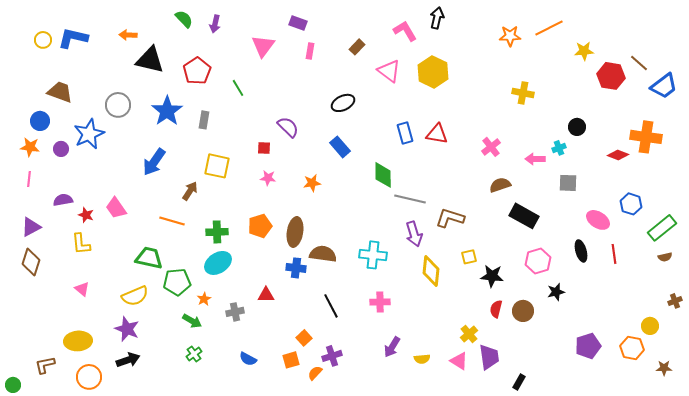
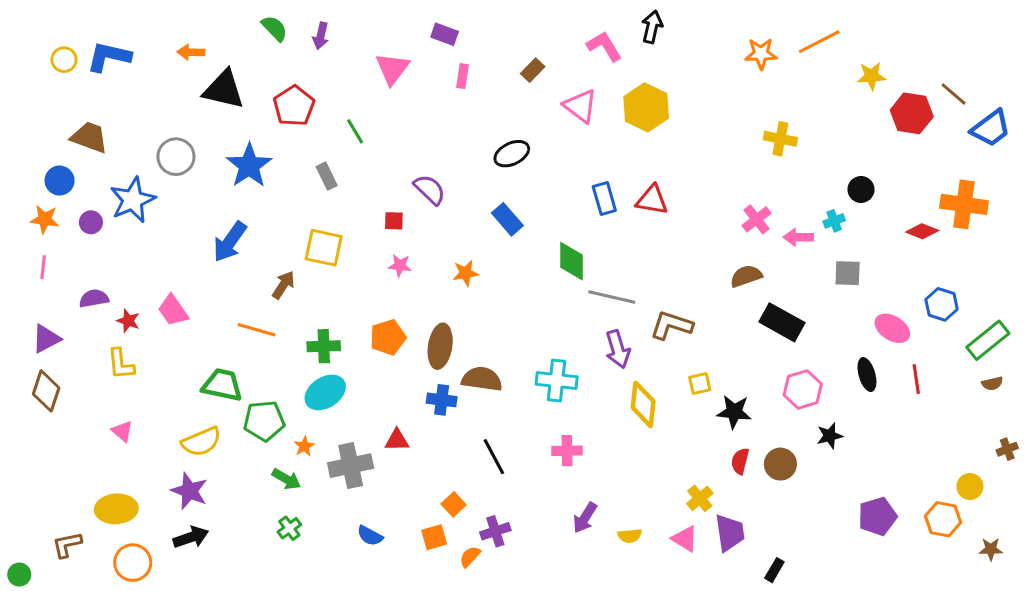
gray rectangle: (204, 120) -> (327, 176), moved, turned -36
pink cross: (491, 147) -> (757, 219), moved
gray cross: (235, 312) -> (351, 466), size x1.6

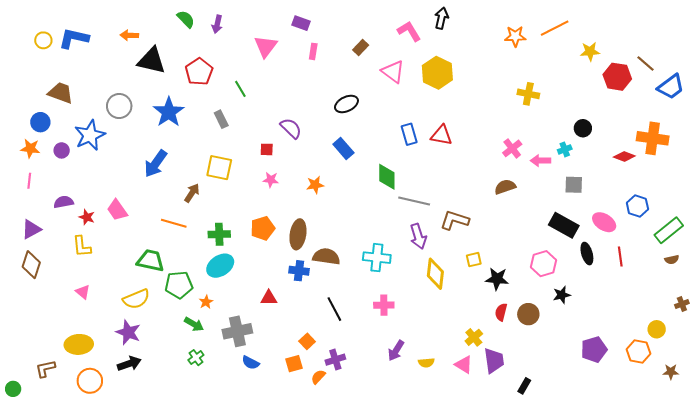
black rectangle: (782, 322) -> (564, 225), moved
gray cross: (351, 466) -> (237, 331), moved

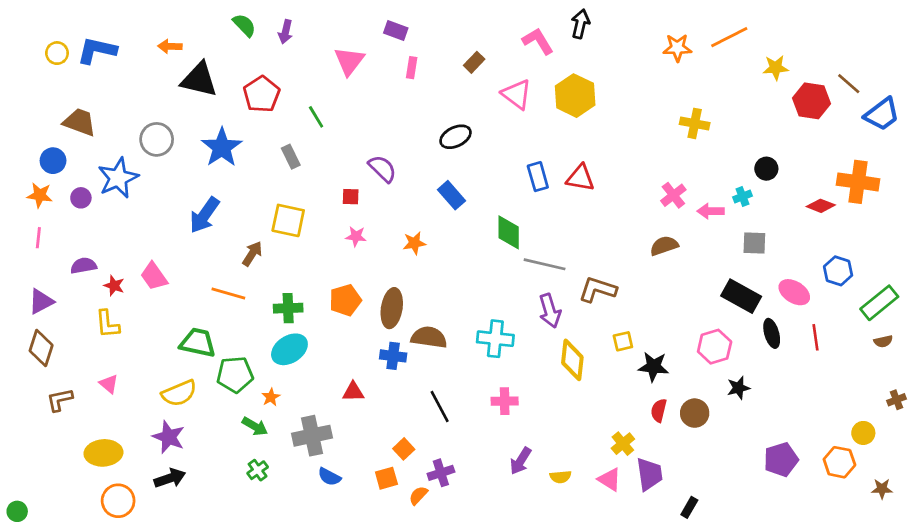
brown L-shape: (45, 369) -> (60, 400), moved

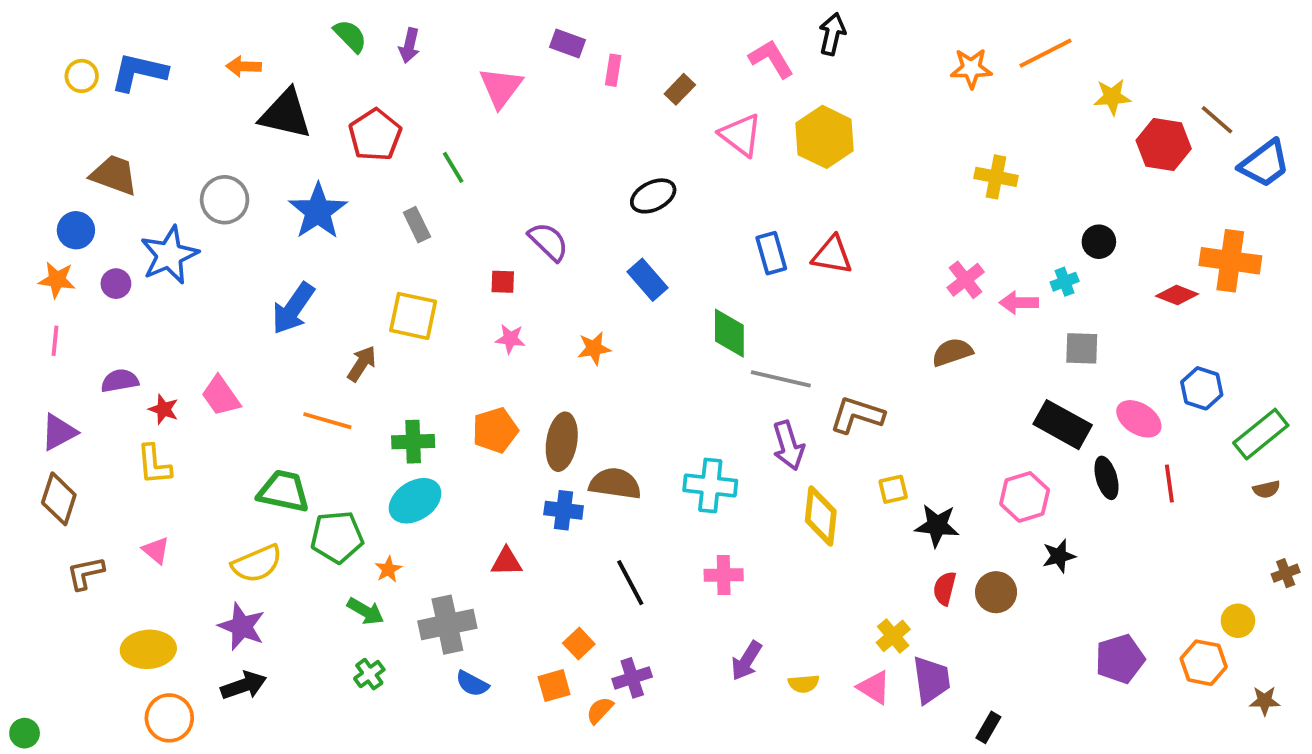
pink rectangle: (412, 68) -> (613, 70), moved

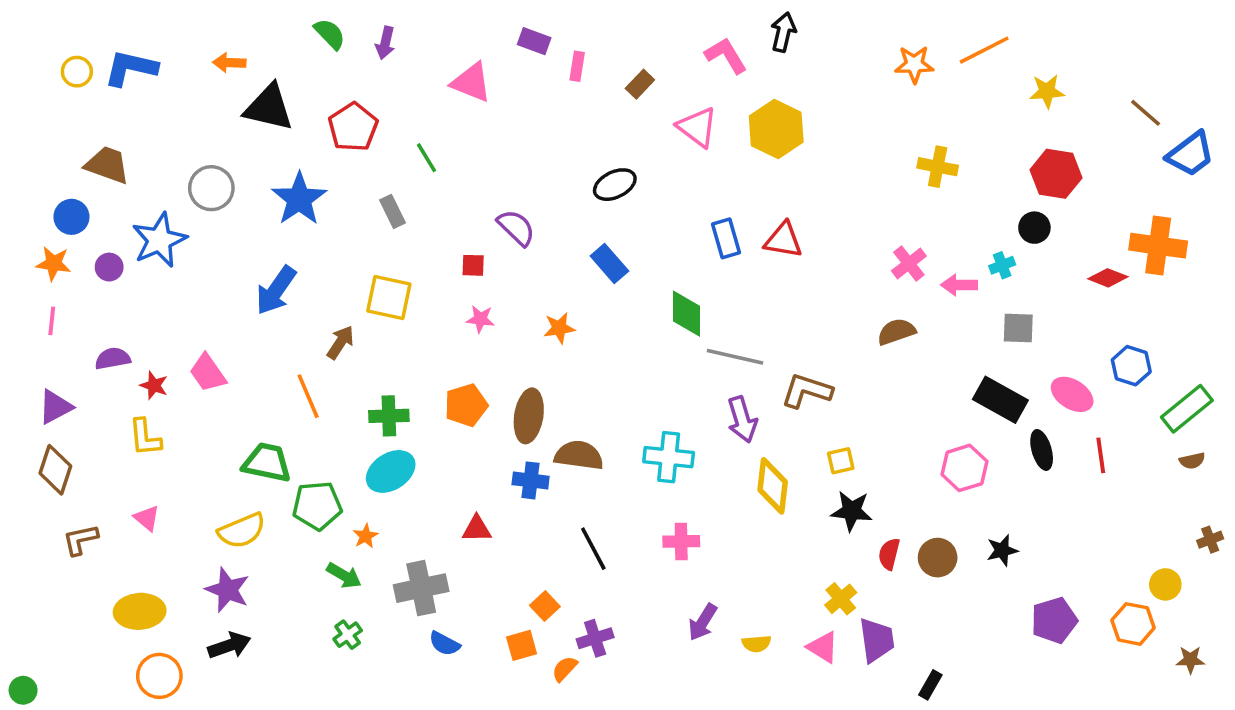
pink triangle: (501, 87) -> (471, 82), turned -45
red hexagon: (1164, 145) -> (1056, 174), moved
orange line: (327, 421) -> (308, 396), turned 51
black star: (937, 526) -> (852, 511), moved
black star: (1059, 556) -> (1002, 550), moved

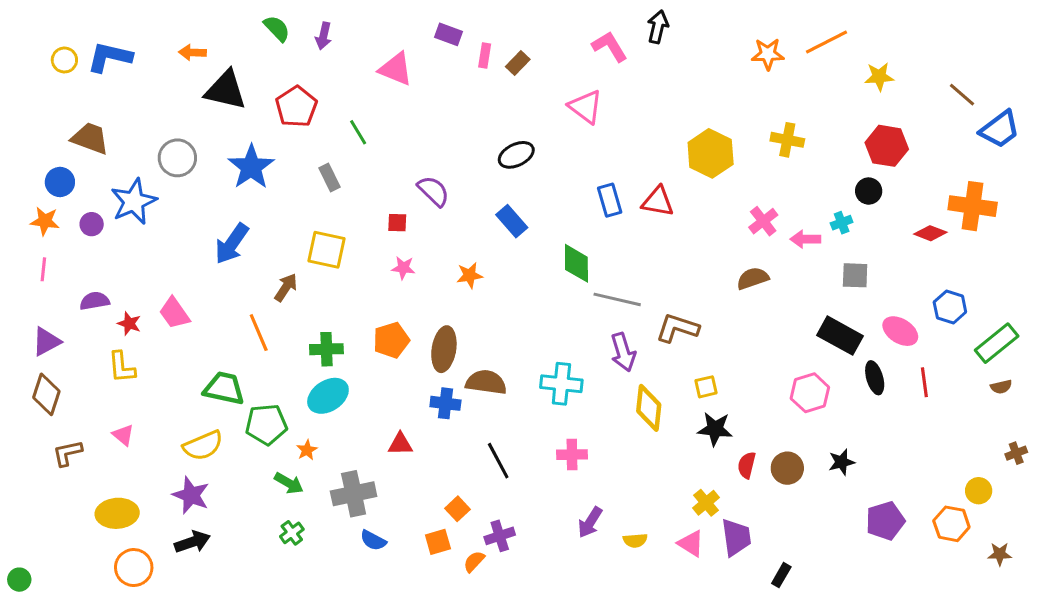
brown rectangle: (640, 84) -> (518, 63), moved
yellow hexagon: (776, 129) -> (711, 153), moved

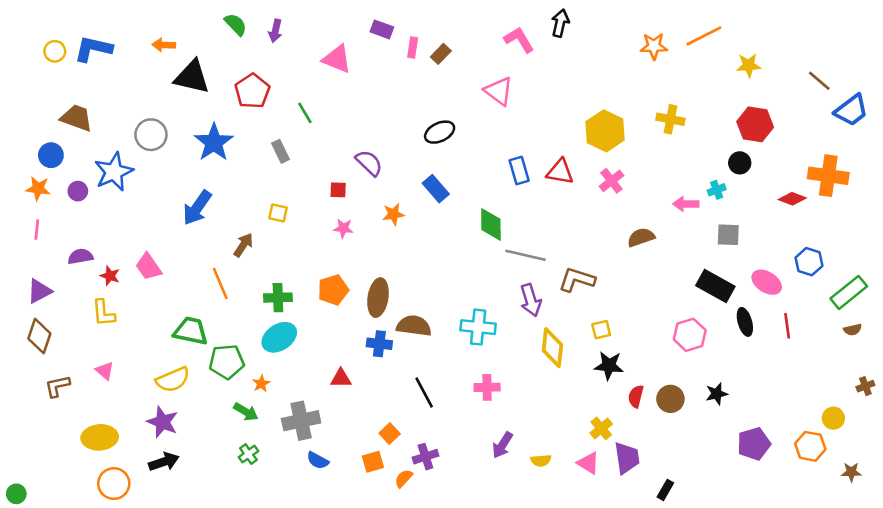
pink cross: (763, 221) -> (611, 181), moved
yellow square: (326, 250) -> (278, 213), size x0.6
orange star: (470, 275) -> (393, 214), moved

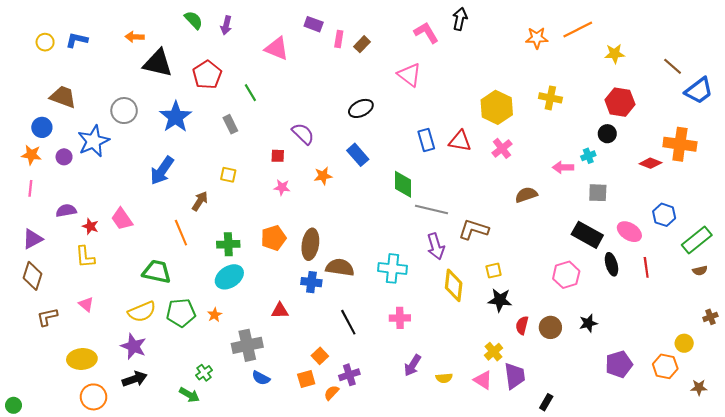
blue L-shape: (93, 49) -> (77, 40), size x0.7
green pentagon: (227, 362) -> (181, 313), moved
green arrow: (246, 412) -> (189, 395), moved

